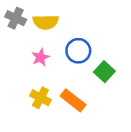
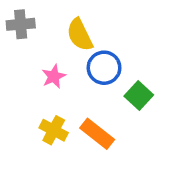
gray cross: (16, 18) -> (21, 24), turned -30
yellow semicircle: (46, 22) -> (80, 35), moved, turned 65

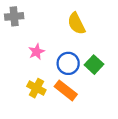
yellow semicircle: (80, 35) -> (76, 23), moved
blue circle: (104, 68) -> (68, 63), moved

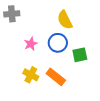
blue circle: (68, 63) -> (58, 43), moved
green square: (94, 65) -> (80, 55), turned 35

